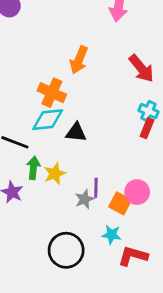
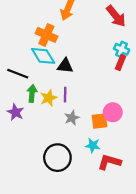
cyan diamond: (48, 120) -> (43, 56), turned 65
purple line: (96, 188) -> (65, 95), moved
orange square: (120, 203) -> (99, 121), turned -35

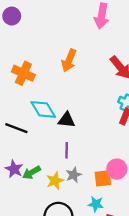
orange cross: (46, 35) -> (23, 73), moved
green arrow: (32, 93) -> (32, 173), moved, turned -126
yellow star: (49, 98) -> (55, 181), moved

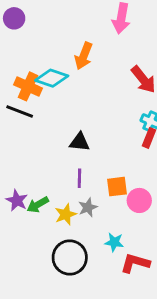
orange arrow: (69, 60) -> (84, 56), moved
cyan diamond: (43, 109) -> (52, 78), moved, turned -40
black line: (16, 128) -> (20, 111), moved
orange square: (103, 178) -> (117, 187), moved

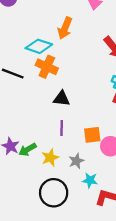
orange cross: (28, 86) -> (47, 67), moved
gray star: (88, 207) -> (76, 161), moved

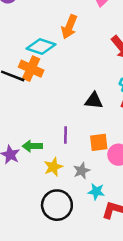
orange cross: (47, 67) -> (31, 69), moved
black triangle: (62, 99) -> (94, 101), moved
green arrow: (28, 150) -> (32, 146), moved, turned 30

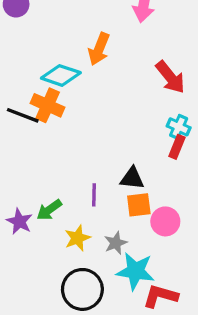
black triangle: (94, 101) -> (132, 178), moved
green arrow: (32, 146) -> (49, 210), turned -36
cyan star: (96, 192) -> (135, 271), size x1.6

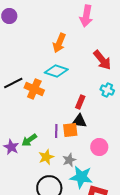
cyan diamond: (61, 75) -> (56, 71), moved
orange cross: (48, 105) -> (34, 89), moved
black line: (23, 115) -> (13, 83), turned -48
red rectangle: (177, 147) -> (80, 102), moved
orange square: (139, 205) -> (70, 130), moved

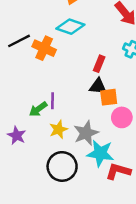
orange square: (70, 130) -> (109, 97), moved
purple line: (56, 131) -> (52, 101), moved
purple star: (11, 147) -> (17, 135), moved
gray star: (69, 160) -> (86, 133), size x1.5

